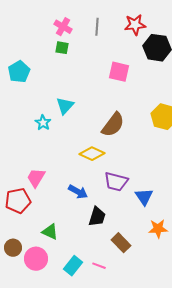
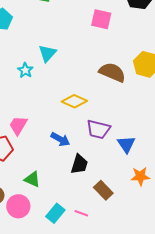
brown semicircle: (113, 125) -> (112, 72), moved, turned -104

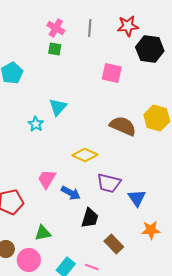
pink trapezoid: (18, 125) -> (47, 179), moved
green triangle: (32, 179) -> (43, 233), turned -36

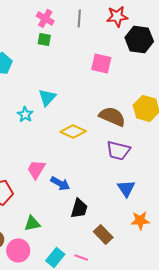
yellow diamond: (85, 155) -> (73, 131), moved
purple trapezoid: (109, 183) -> (118, 150), moved

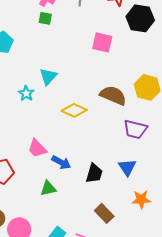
purple trapezoid: (118, 150) -> (135, 129), moved
pink trapezoid: (36, 169) -> (37, 148), turned -75
black trapezoid: (79, 208) -> (94, 173), moved
green triangle: (32, 223) -> (48, 188), moved

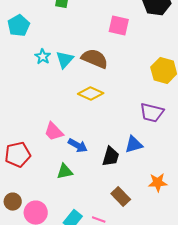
cyan star: (26, 93) -> (43, 57), moved
brown semicircle: (113, 95) -> (95, 59), moved
blue triangle: (127, 167) -> (134, 145), moved, turned 48

